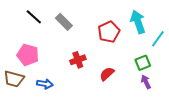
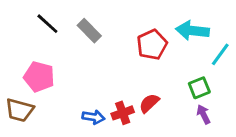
cyan arrow: (138, 22) -> (192, 31), turned -65
red cross: (78, 60) -> (123, 113), moved
blue arrow: (45, 84) -> (93, 117), moved

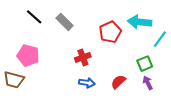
red semicircle: (149, 103) -> (118, 82), moved
red cross: (123, 113) -> (83, 57), moved
blue arrow: (93, 117) -> (87, 83), moved

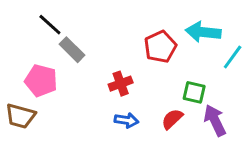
gray rectangle: (65, 22) -> (72, 50), moved
green square: (145, 64) -> (194, 92), moved, turned 35
purple arrow: (148, 83) -> (215, 120), size x1.5

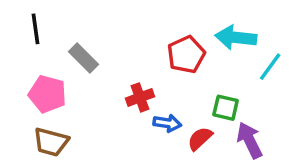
black line: (50, 25) -> (35, 29), moved, turned 40
brown trapezoid: (20, 116) -> (51, 142), moved
blue arrow: (126, 120) -> (167, 123), moved

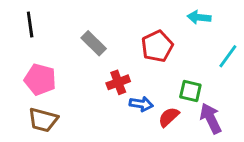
cyan arrow: (236, 37) -> (199, 17), moved, size x0.7
gray rectangle: (83, 58) -> (94, 43), moved

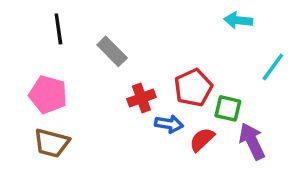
black line: (30, 25) -> (58, 29), moved
red pentagon: (157, 46) -> (193, 88), moved

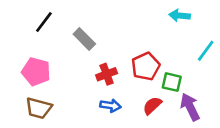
black line: (58, 29) -> (44, 22), turned 45
blue arrow: (169, 124) -> (110, 106), moved

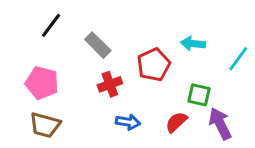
cyan arrow: (180, 16) -> (193, 44), moved
red pentagon: (146, 66) -> (154, 65), moved
red cross: (107, 74) -> (110, 84), moved

